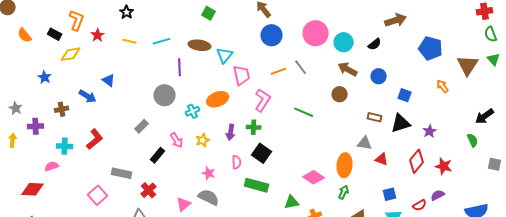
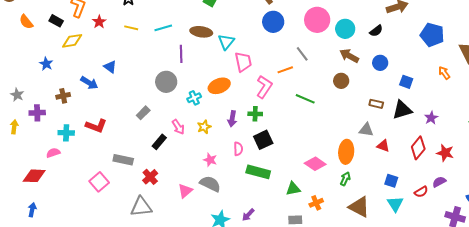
orange line: (279, 71) -> (285, 70), moved
red L-shape: (95, 139) -> (96, 126), turned 60
black square: (262, 153) -> (263, 140), turned 30
blue square: (390, 194) -> (391, 181), turned 32

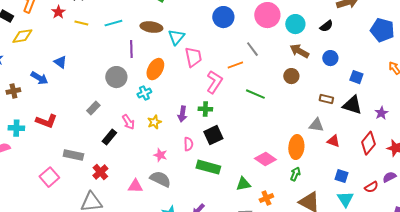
red star: (99, 22) -> (58, 12), moved
orange ellipse: (219, 86) -> (155, 69), moved, turned -40
black triangle: (402, 110) -> (352, 105), turned 35
pink triangle: (185, 191) -> (135, 186), turned 42

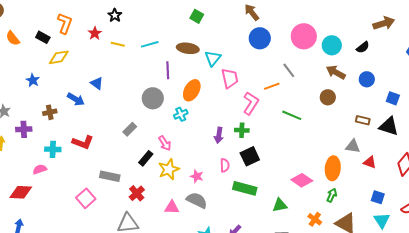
yellow star: (154, 122) -> (169, 169), moved, size x1.5
orange cross: (266, 198) -> (315, 219), moved, turned -32

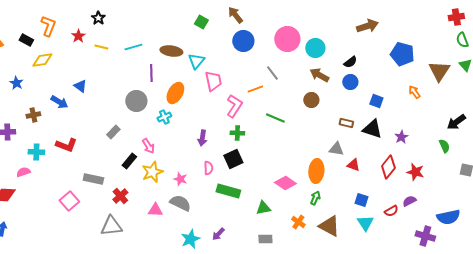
green square: (197, 16) -> (201, 22), moved
black semicircle: (363, 47) -> (350, 62), moved
green cross: (242, 130) -> (237, 133), moved

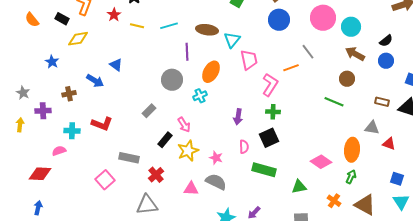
green line: (275, 118) -> (334, 102), moved

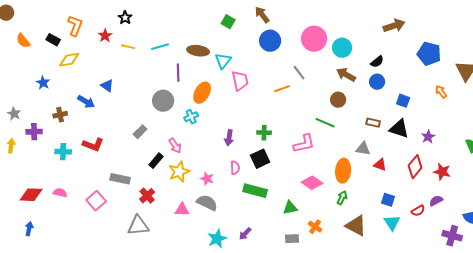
pink L-shape: (270, 85) -> (304, 144), moved, turned 45
pink semicircle: (59, 151) -> (60, 193), moved, turned 32
orange cross: (334, 201) -> (315, 227), moved

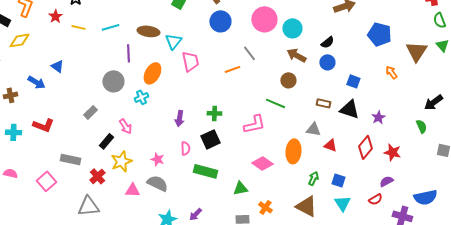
yellow star: (179, 172) -> (121, 161), moved
green arrow: (342, 198) -> (313, 178), moved
red semicircle: (418, 211) -> (375, 199), moved

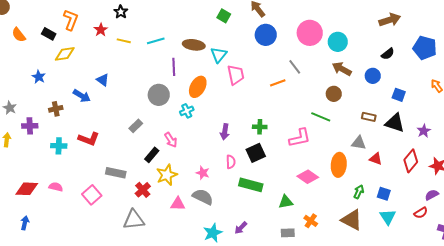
black semicircle: (327, 42) -> (388, 54), moved

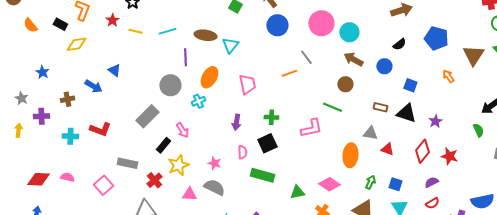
pink trapezoid: (236, 75) -> (247, 84), moved
blue star: (39, 77) -> (42, 72), moved
gray rectangle: (136, 126) -> (147, 116), size x1.6
pink diamond: (308, 177) -> (329, 184), moved
purple semicircle: (432, 195) -> (431, 182), moved

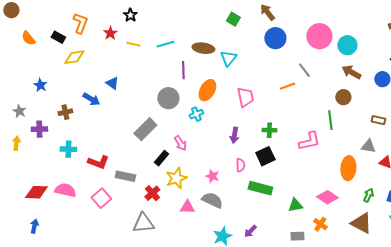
green line: (332, 107) -> (330, 120), turned 60
red L-shape: (100, 129) -> (98, 162), moved
pink semicircle: (67, 177) -> (65, 190), size x1.5

